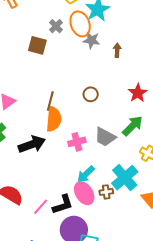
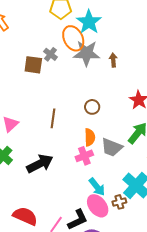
gray cross: (56, 26) -> (51, 54), moved
gray star: (92, 40) -> (87, 53), size x1.5
orange semicircle: (54, 119) -> (90, 137), moved, size x0.7
cyan arrow: (86, 174) -> (97, 187), turned -78

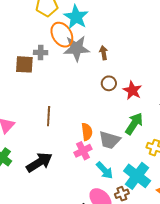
gray cross: (51, 54) -> (41, 53), turned -32
brown circle: (92, 107) -> (109, 83), moved
cyan arrow: (97, 187) -> (105, 170), moved

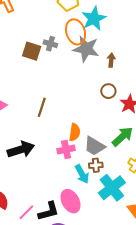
brown cross: (122, 194) -> (96, 165), moved

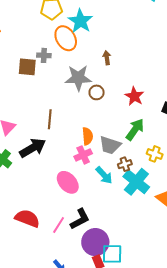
gray star: (86, 49) -> (78, 78), moved
brown circle: (108, 91) -> (97, 92), moved
black arrow: (21, 150) -> (33, 148), moved
brown cross: (96, 165) -> (125, 164), moved
pink ellipse: (71, 201) -> (68, 182), moved

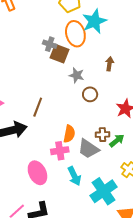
brown square: (27, 67) -> (59, 54), moved
gray star: (78, 78) -> (77, 75), size x0.6
green arrow: (135, 129) -> (117, 141), size x0.7
brown cross: (125, 164) -> (102, 135), moved

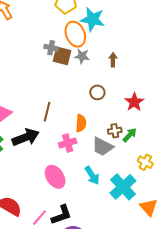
cyan star: (94, 21) -> (93, 19), turned -30
gray star: (77, 75) -> (82, 56), moved
orange semicircle: (69, 134) -> (81, 123), moved
pink cross: (60, 151) -> (68, 143), moved

